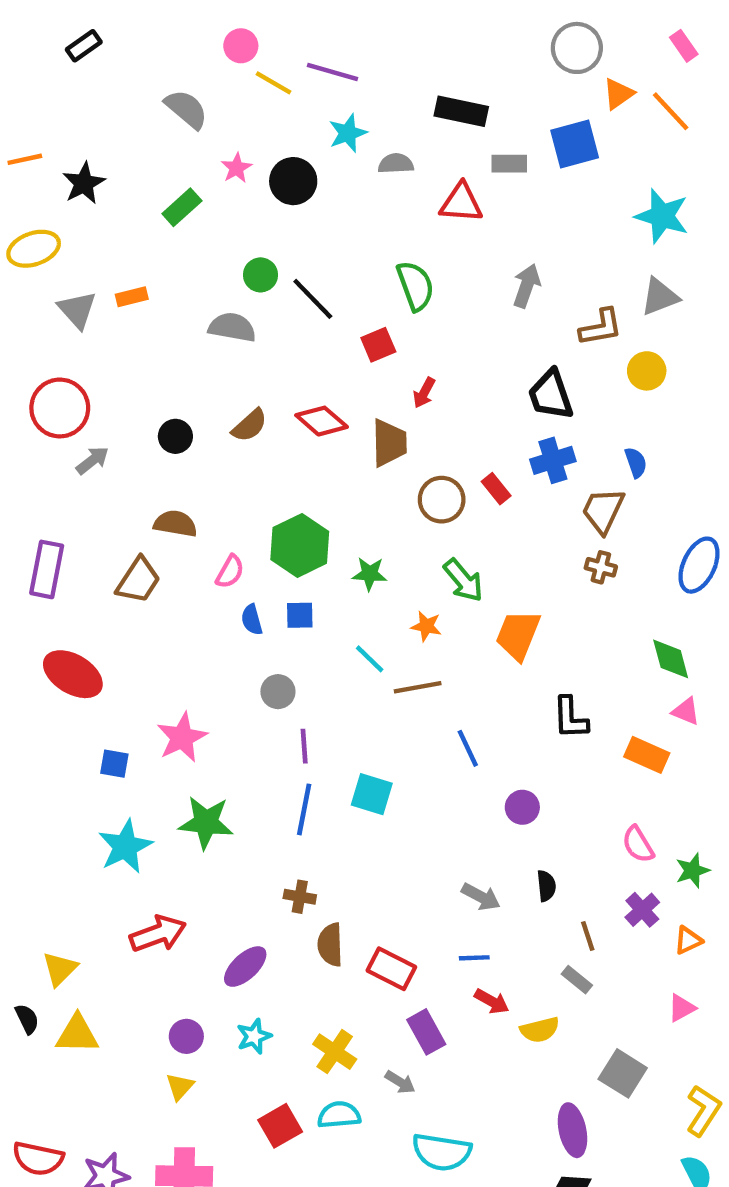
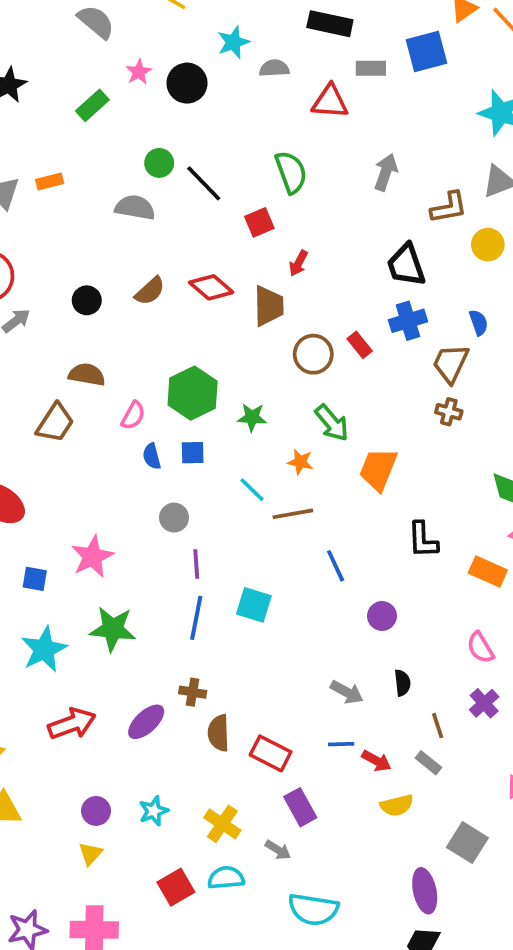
purple ellipse: (245, 967) -> (146, 722), moved
red arrow: (492, 1001) -> (376, 761), moved

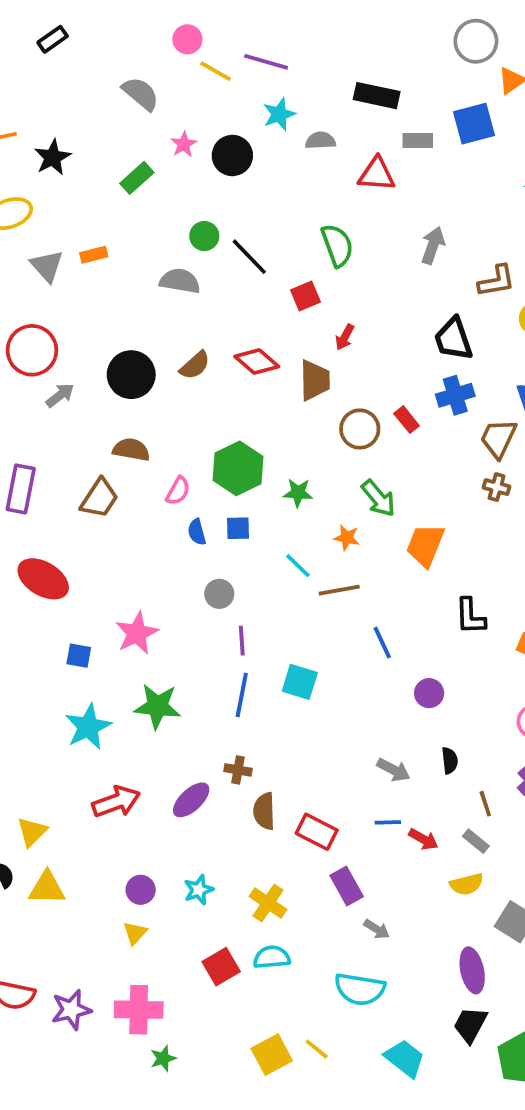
black circle: (87, 300) -> (131, 375), size x1.6
yellow semicircle: (397, 805) -> (467, 884), moved
gray arrow: (278, 850) -> (377, 929), moved

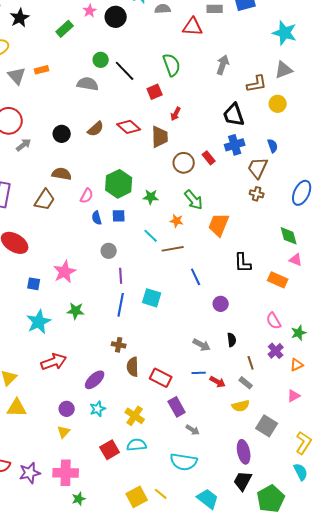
black circle: (131, 375) -> (62, 134), size x0.7
green star: (157, 706) -> (76, 311), size x0.7
purple ellipse: (191, 800) -> (95, 380), moved

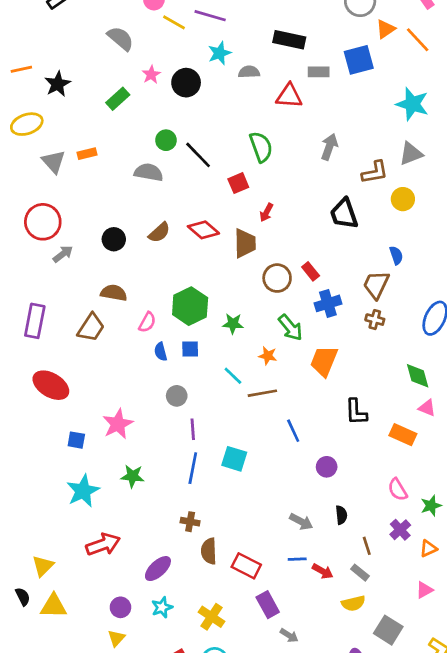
blue cross: (235, 145) -> (328, 303), moved

